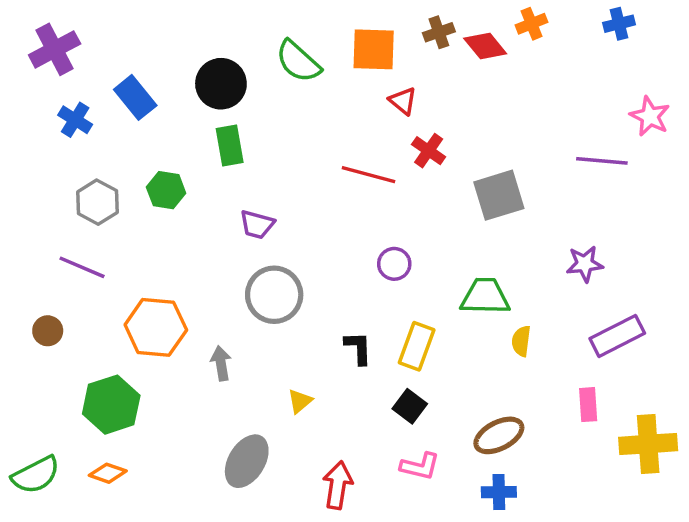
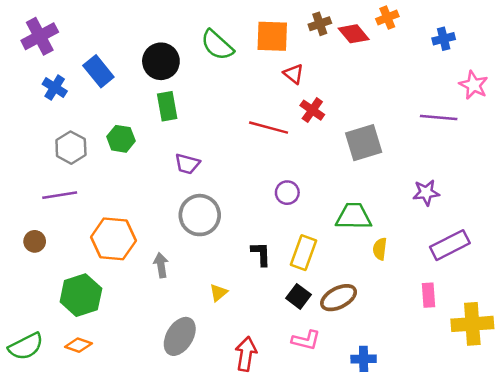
blue cross: (619, 24) -> (444, 39), moved
purple line: (82, 267) -> (60, 195), turned -32
brown ellipse: (499, 435) -> (339, 298), moved

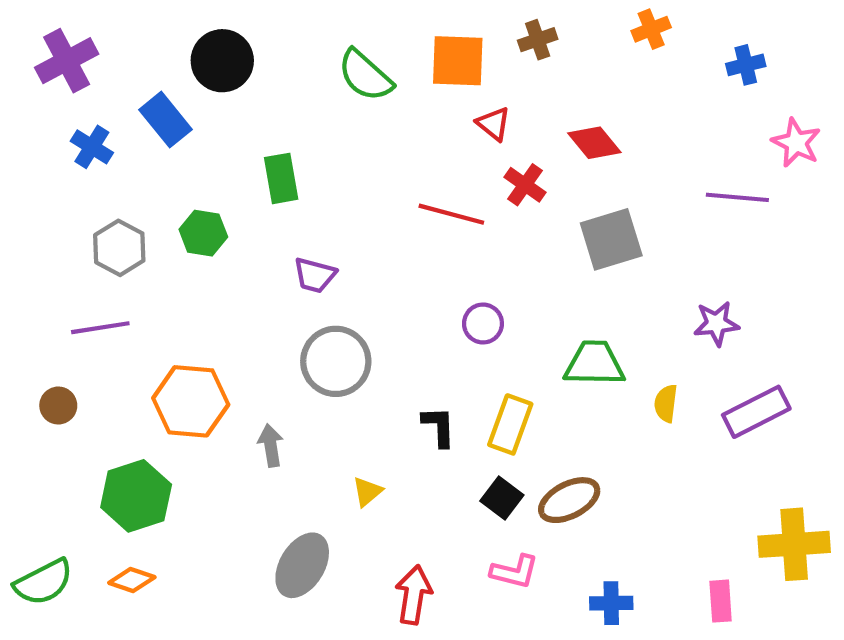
red diamond: (354, 34) -> (594, 143), moved
black circle: (161, 61) -> (222, 61), moved
yellow semicircle: (380, 249) -> (666, 403), moved
pink rectangle: (429, 295) -> (721, 601), moved

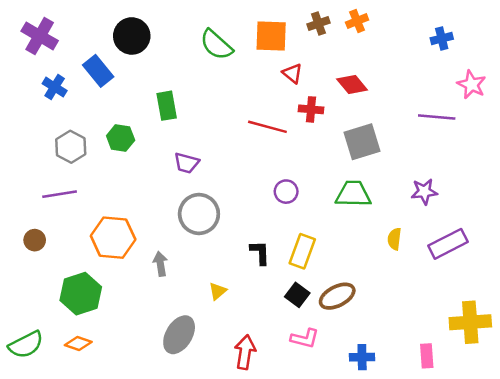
orange cross: (651, 29) -> (357, 21), moved
purple cross: (67, 61) -> (40, 36), turned -32
red cross: (525, 185) -> (311, 109), turned -30
green trapezoid: (594, 363) -> (353, 194), moved

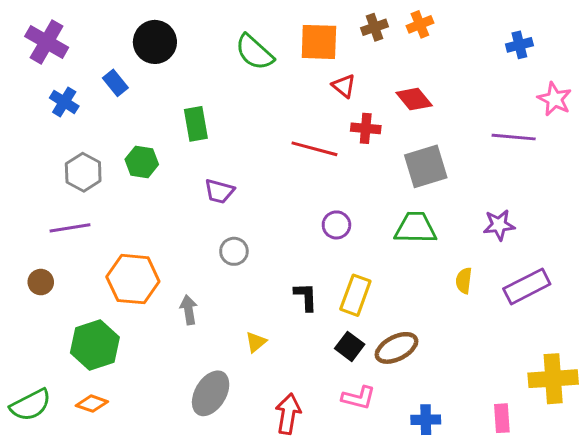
blue rectangle: (98, 71) -> (115, 83), size x0.7
gray circle: (199, 214) -> (234, 251), size x0.6

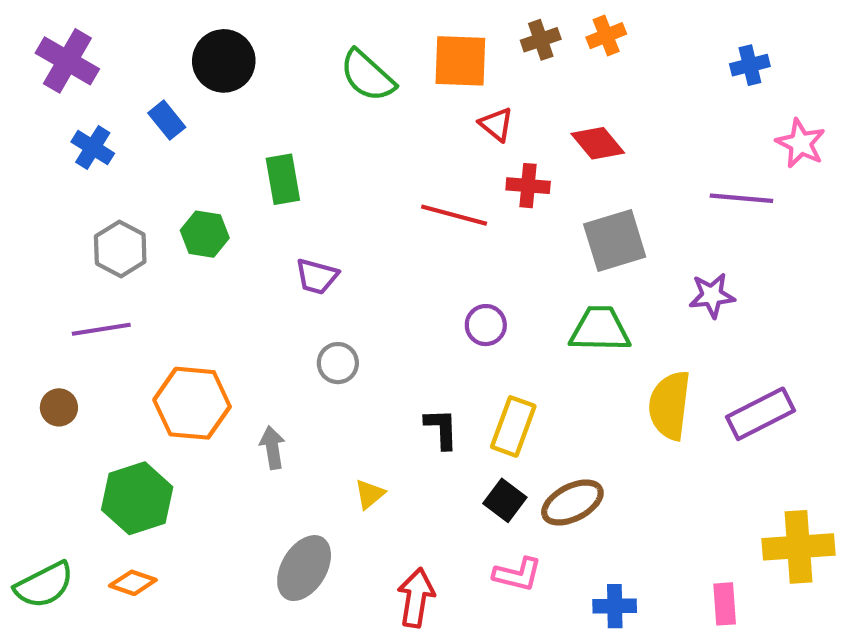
purple star: (499, 225) -> (712, 295), moved
yellow semicircle: (464, 281) -> (670, 405), size x1.8

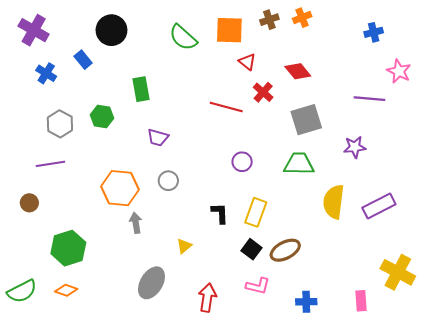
red cross: (528, 186) -> (263, 92), turned 36
orange hexagon: (192, 403) -> (120, 188), moved
yellow cross: (799, 547) -> (398, 272), turned 32

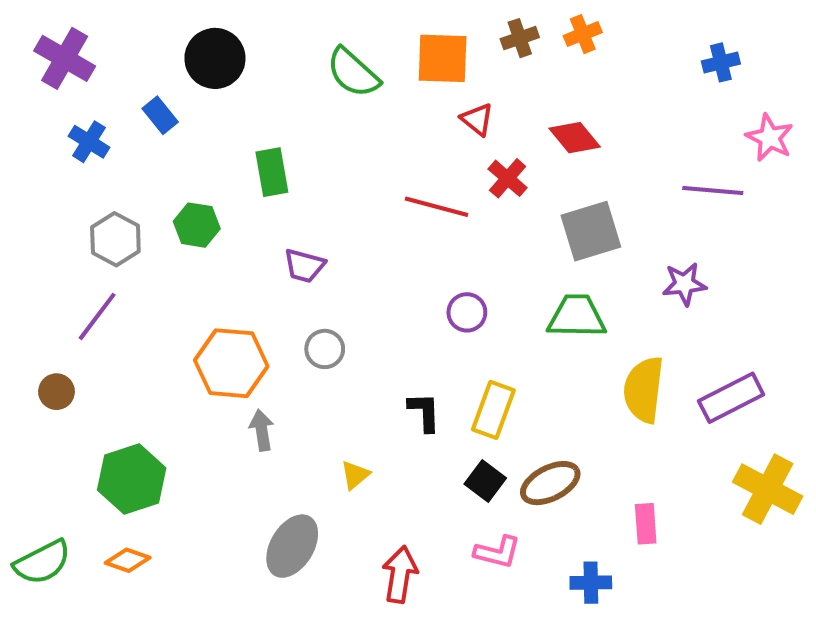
purple line: (50, 164) -> (97, 316), turned -44
yellow cross: (398, 272) -> (768, 489), moved
pink rectangle: (361, 301) -> (646, 524), moved

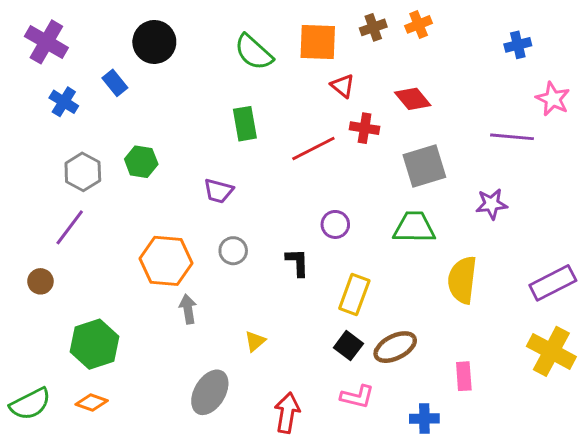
green rectangle: (272, 172) -> (245, 124), moved
red cross: (508, 178) -> (365, 128), turned -32
red line: (436, 207) -> (313, 149), turned -42
purple rectangle: (731, 398) -> (553, 283), moved
black L-shape: (424, 412) -> (297, 262), moved

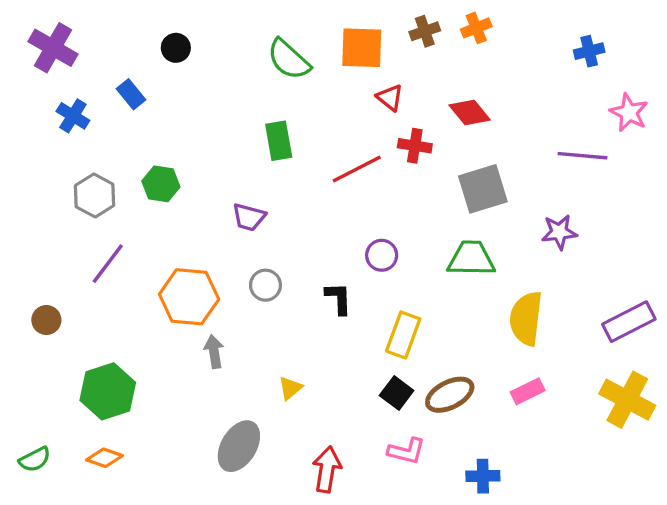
black circle: (154, 42) -> (176, 48), size x0.6
purple line: (70, 227) -> (108, 264), moved
pink rectangle: (464, 376) -> (528, 391), moved, turned 68
green semicircle: (30, 404) -> (35, 459), size x0.7

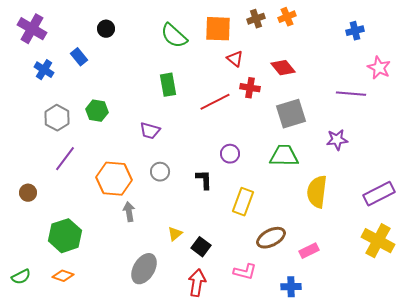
pink rectangle: (528, 391) -> (309, 251), moved
black square: (397, 393) -> (201, 247), moved

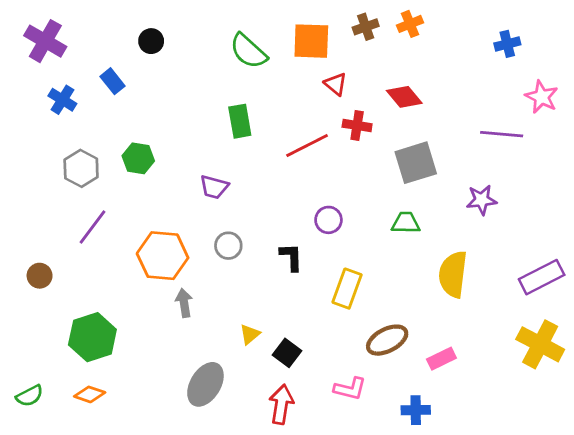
green trapezoid: (284, 156) -> (406, 223), size x0.7

